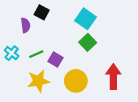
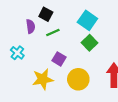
green line: (36, 54) -> (53, 33), moved

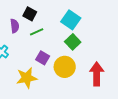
yellow circle: (78, 79) -> (65, 67), moved

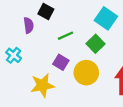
cyan square: (71, 20) -> (106, 18), moved
green line: (37, 32) -> (65, 36), moved

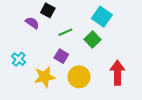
purple semicircle: (29, 25) -> (32, 23), turned -48
cyan cross: (14, 55) -> (19, 59), moved
yellow circle: (86, 73) -> (79, 77), moved

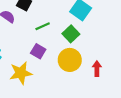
red arrow: (117, 73) -> (97, 69), size x0.6
yellow circle: (79, 77) -> (70, 60), moved

